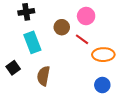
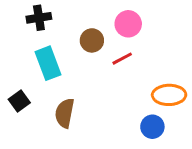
red line: (82, 39) -> (122, 59), turned -64
orange ellipse: (103, 55) -> (169, 95), moved

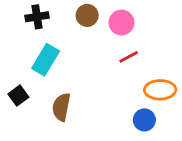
brown circle: (92, 40) -> (87, 15), moved
red line: (122, 59) -> (129, 57), moved
cyan rectangle: (48, 63) -> (46, 60), turned 52

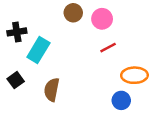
black cross: (37, 17) -> (17, 32), moved

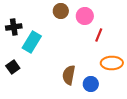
red line: (108, 48) -> (99, 35), moved, turned -40
brown semicircle: (52, 90) -> (69, 75), moved
blue circle: (121, 100) -> (91, 84), moved

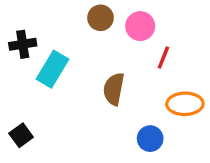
black square: (13, 67) -> (21, 135), moved
brown semicircle: (69, 75) -> (114, 89), moved

